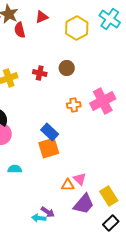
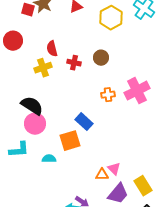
red semicircle: (20, 30) -> (52, 49), moved
orange square: (49, 148) -> (70, 141), moved

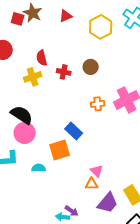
pink triangle: (114, 169) -> (97, 171), moved

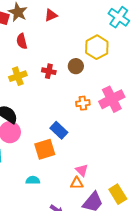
yellow hexagon: (101, 27) -> (97, 47), moved
red semicircle: (42, 58) -> (22, 41), moved
cyan semicircle: (39, 168) -> (33, 180), moved

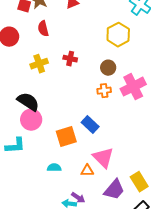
brown circle: (76, 66) -> (108, 68), moved
blue rectangle: (59, 130) -> (90, 125), moved
pink triangle: (82, 170) -> (103, 158), size x1.6
orange triangle: (77, 183) -> (87, 171), moved

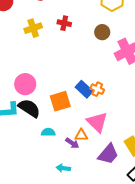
orange cross: (104, 91) -> (97, 89), moved, turned 32
black semicircle: (28, 102) -> (29, 108), moved
purple arrow: (78, 198) -> (72, 143), moved

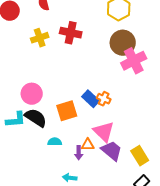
red cross: (64, 23) -> (71, 33), size x1.5
brown circle: (102, 32) -> (123, 43), moved, size x1.6
purple arrow: (72, 143) -> (79, 153), turned 56
purple trapezoid: (108, 154) -> (112, 151), moved, turned -90

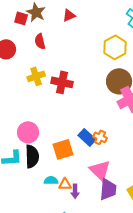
red cross: (71, 33) -> (62, 82), moved
black semicircle: (36, 118) -> (32, 156), turned 55
orange triangle: (88, 145) -> (65, 184), moved
purple trapezoid: (112, 151) -> (108, 189), turned 55

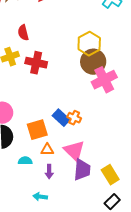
red semicircle: (40, 41) -> (23, 33), moved
yellow hexagon: (115, 47) -> (89, 44), moved
orange triangle: (65, 184) -> (47, 150), moved

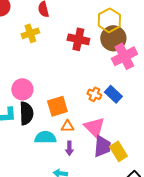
red cross: (36, 63) -> (78, 39), moved
blue rectangle: (61, 118) -> (113, 94), moved
cyan semicircle: (25, 161) -> (45, 137), size x1.5
yellow rectangle: (110, 175) -> (118, 151), moved

